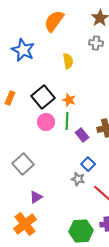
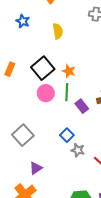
blue star: (23, 50) -> (23, 21), size x0.6
yellow semicircle: (68, 61) -> (58, 31), moved
blue square: (88, 164) -> (67, 135), moved

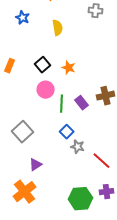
black square: (43, 68) -> (43, 65), size x0.7
green line: (67, 92) -> (62, 104), moved

